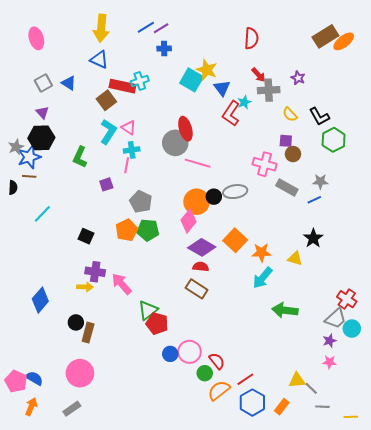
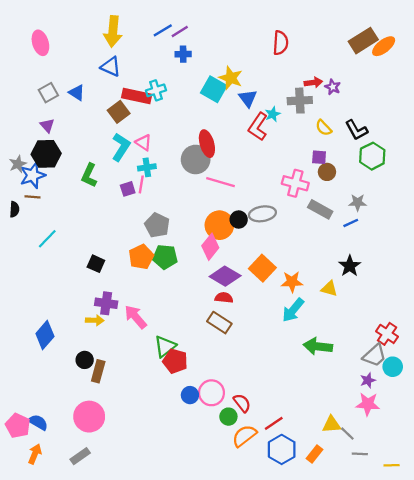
red arrow: (258, 75) -> (313, 82), moved, turned -56
purple square: (106, 184) -> (128, 189), moved
pink star: (329, 362) -> (368, 404), size x1.5

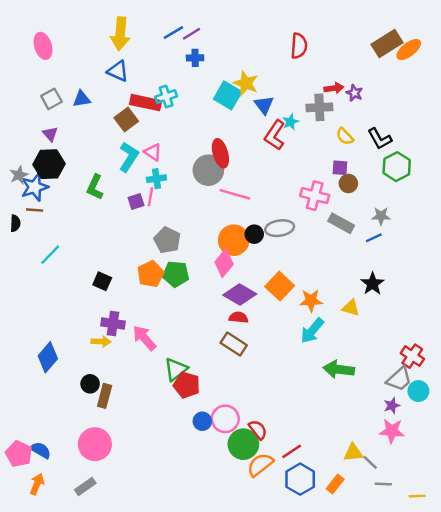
blue triangle: (77, 93) -> (82, 99), turned -42
green circle: (228, 417) -> (243, 444), size x1.6

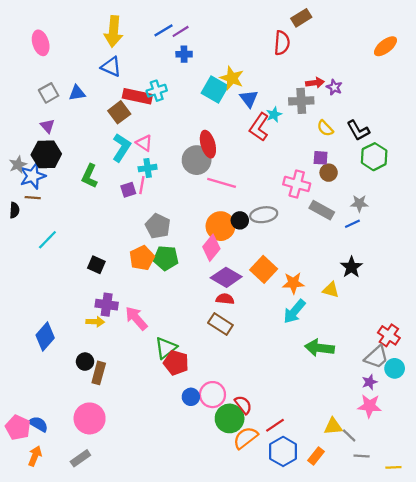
brown rectangle: (387, 43) -> (301, 18), moved, size x0.7

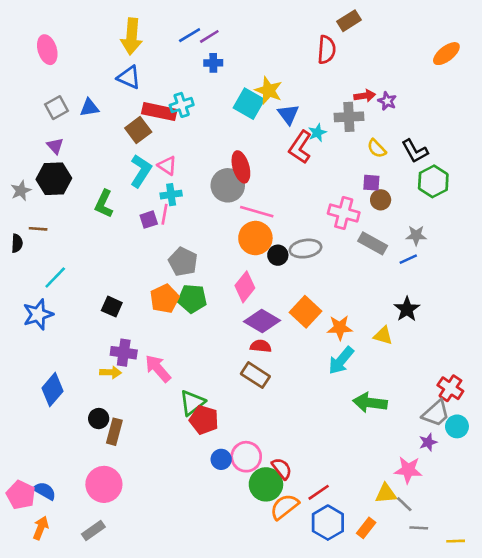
blue star: (33, 176) -> (38, 314), moved
orange circle: (220, 226) -> (255, 238), moved
pink star: (370, 406) -> (408, 470), moved

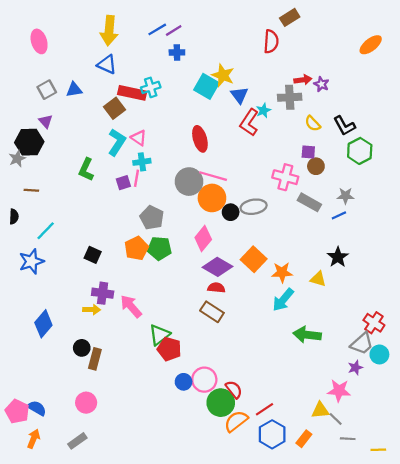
black hexagon: (54, 179) -> (29, 142), moved
gray circle: (228, 185) -> (189, 182), moved
black semicircle: (17, 243) -> (14, 217), moved
pink circle: (104, 484) -> (86, 403), size x0.7

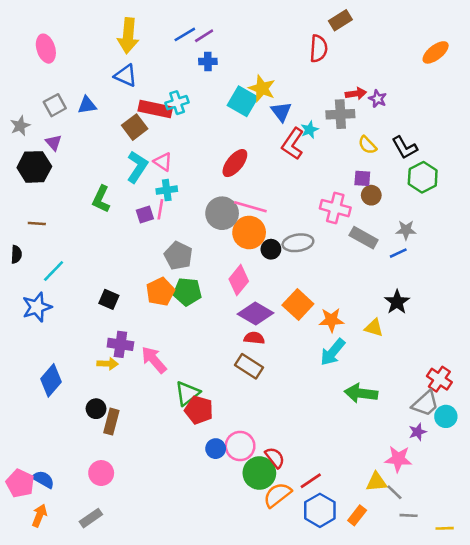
red ellipse: (200, 139) -> (235, 163), turned 55
gray star: (17, 159) -> (20, 126), moved

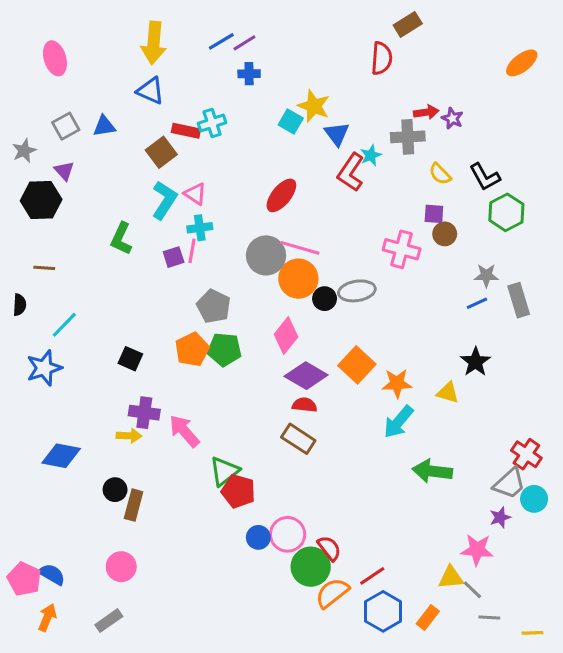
cyan square: (243, 101) -> (291, 121), size x0.7
red rectangle: (155, 109) -> (186, 131), size x0.7
gray rectangle: (364, 238) -> (519, 300), moved, turned 44
blue diamond: (51, 380) -> (61, 456), turned 60

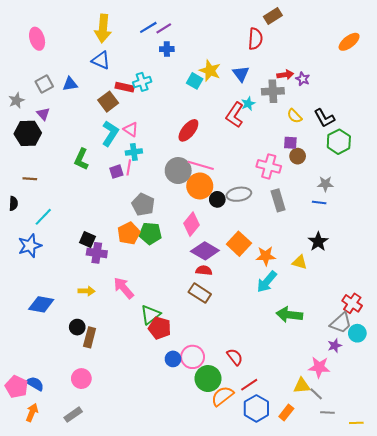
blue triangle: (337, 134) -> (241, 74), moved
gray rectangle: (519, 300) -> (278, 200), moved
blue line: (477, 303) -> (319, 202), turned 32
purple cross: (144, 413) -> (97, 253), moved
red semicircle: (329, 548) -> (235, 357), moved

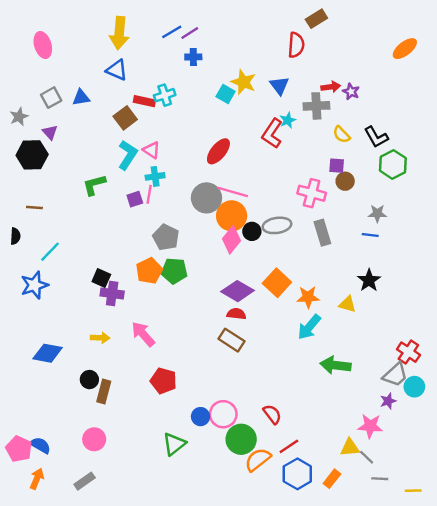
green L-shape: (81, 159) -> (94, 185), turned 50
pink diamond: (192, 224) -> (232, 240), moved
green triangle: (150, 315) -> (174, 444), moved
red pentagon: (160, 328) -> (163, 381), moved

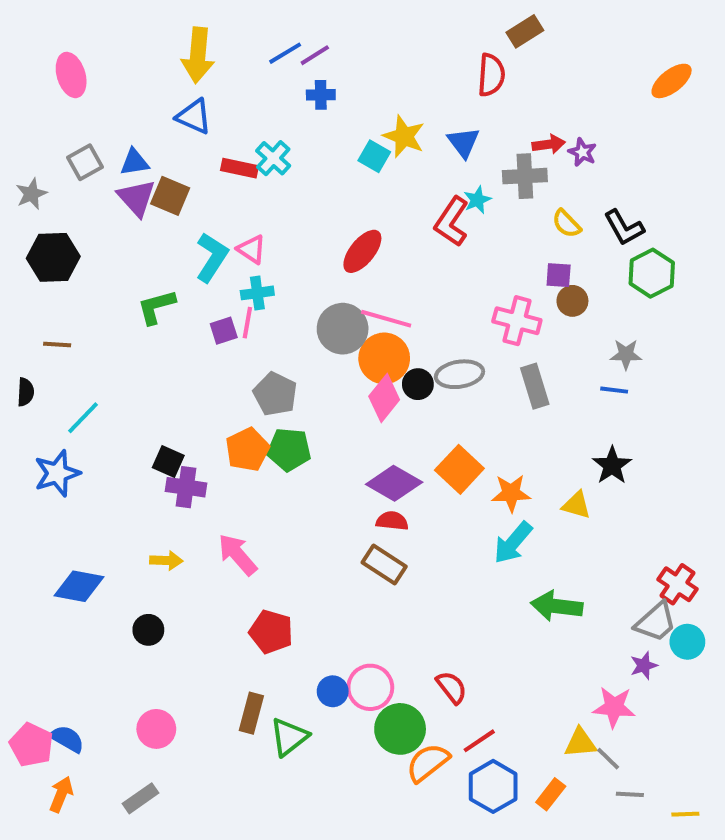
cyan cross: (165, 95) -> (273, 158), turned -30
brown square: (125, 118) -> (170, 196), moved, turned -30
purple triangle: (50, 132) -> (136, 198), moved, size x1.5
brown rectangle: (104, 391) -> (251, 713), moved

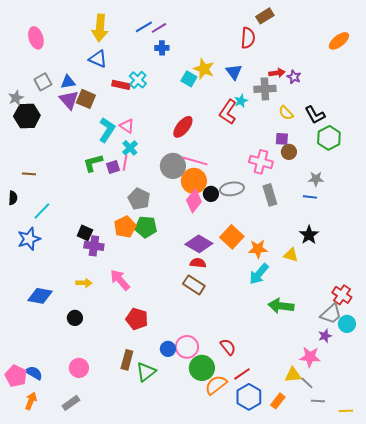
black hexagon: (53, 257) -> (27, 116), moved
cyan cross: (257, 293) -> (130, 148), turned -35
green L-shape: (156, 307) -> (93, 163), moved

